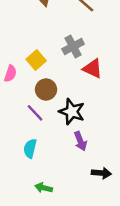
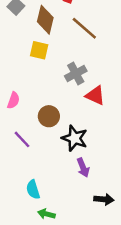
yellow square: (36, 60) -> (39, 50), moved, turned -36
purple line: (35, 113) -> (22, 139), moved
cyan semicircle: (30, 148) -> (33, 190), moved, turned -30

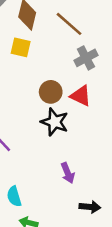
gray cross: (76, 73) -> (86, 58), moved
brown circle: (49, 116) -> (51, 92), moved
black star: (75, 138) -> (55, 122), moved

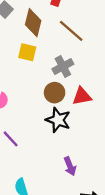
gray cross: (86, 58) -> (63, 67), moved
red triangle: (81, 96) -> (82, 96), turned -36

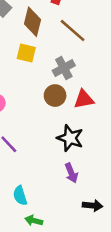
black star: (58, 120) -> (70, 138), moved

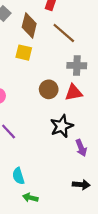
gray cross: (64, 68) -> (77, 66), moved, turned 30
black star: (70, 138) -> (62, 126), turned 30
purple arrow: (71, 173) -> (81, 148), moved

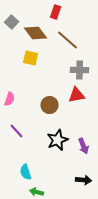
brown diamond: (29, 25) -> (36, 33), turned -50
brown circle: (49, 89) -> (50, 105), moved
black star: (62, 126) -> (58, 140), moved

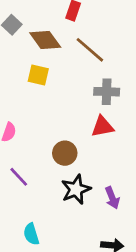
brown circle: (50, 105) -> (65, 153), moved

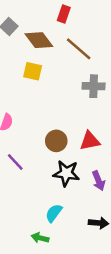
red triangle: (102, 127) -> (90, 141), moved
black star: (76, 189) -> (66, 173), turned 30
cyan semicircle: (31, 234) -> (54, 213), moved, turned 54

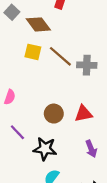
brown line: (79, 49) -> (60, 56), moved
black star: (66, 173) -> (45, 149), moved

